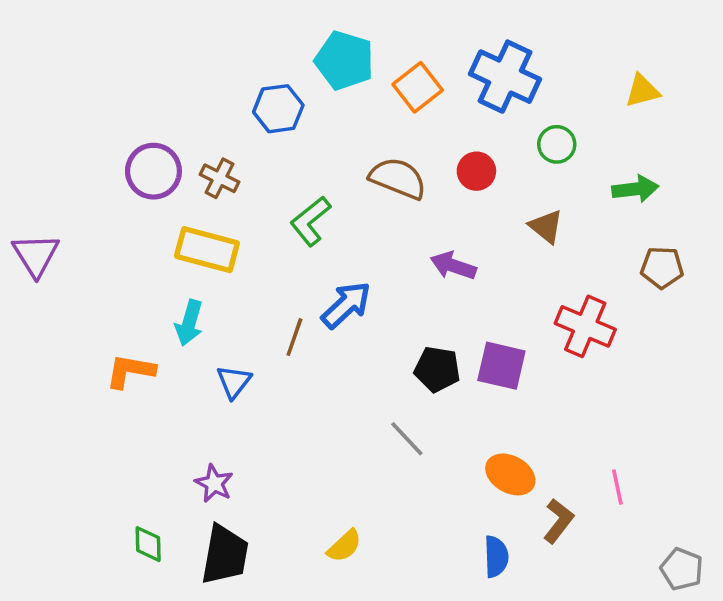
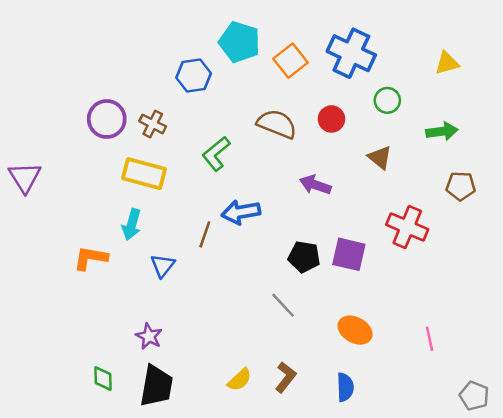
blue arrow: (346, 305) -> (241, 212), turned -147
brown L-shape: (559, 521) -> (286, 377), moved

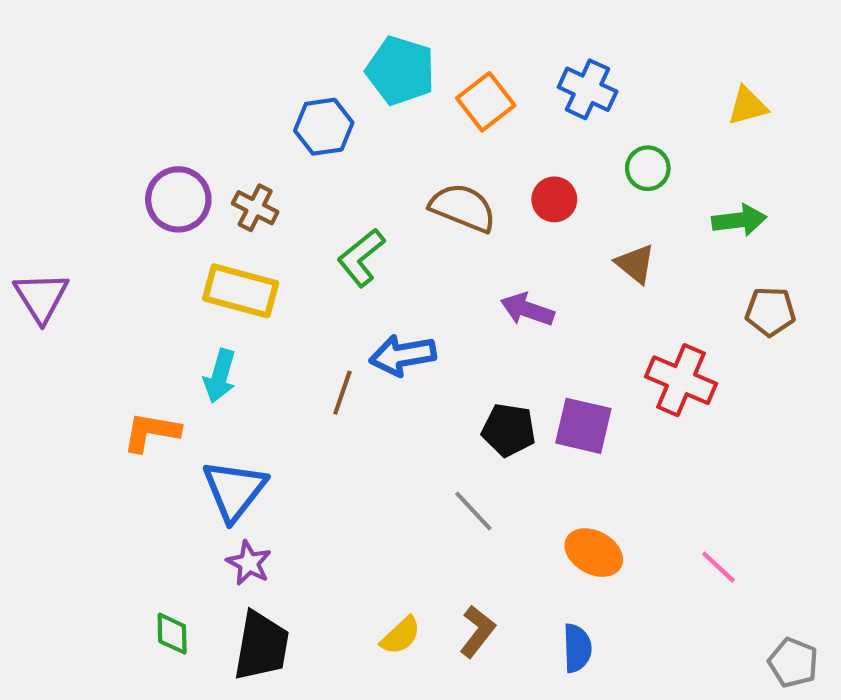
blue cross: (351, 53) -> (588, 89), size x0.7
blue triangle: (163, 265) -> (234, 490), moved, size x1.6
pink line: (430, 339) -> (718, 567), turned -35

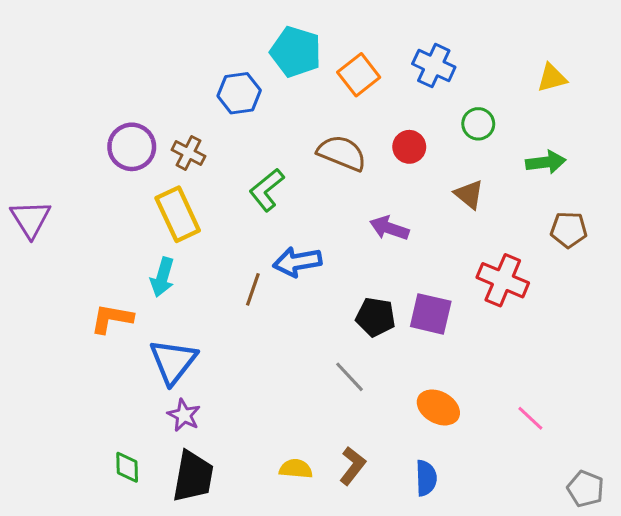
yellow rectangle: (241, 291) -> (178, 214), turned 50
yellow semicircle: (401, 636) -> (296, 469), turned -132

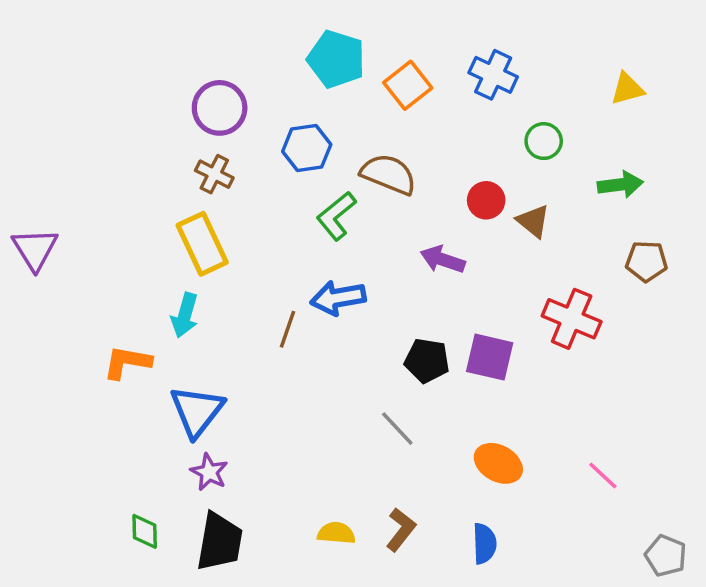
blue hexagon: (239, 93) -> (307, 148), moved
purple circle: (132, 147) -> (220, 108), moved
red circle: (409, 147) -> (486, 200), moved
green L-shape: (267, 190) -> (336, 216), moved

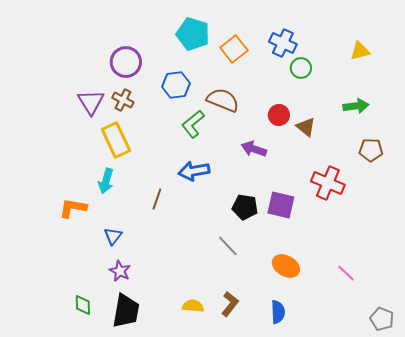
green circle: (544, 141) -> (301, 68), moved
purple triangle: (35, 249) -> (91, 102), moved
brown line: (287, 329) -> (157, 199), moved
blue triangle: (197, 411) -> (113, 236), size x0.6

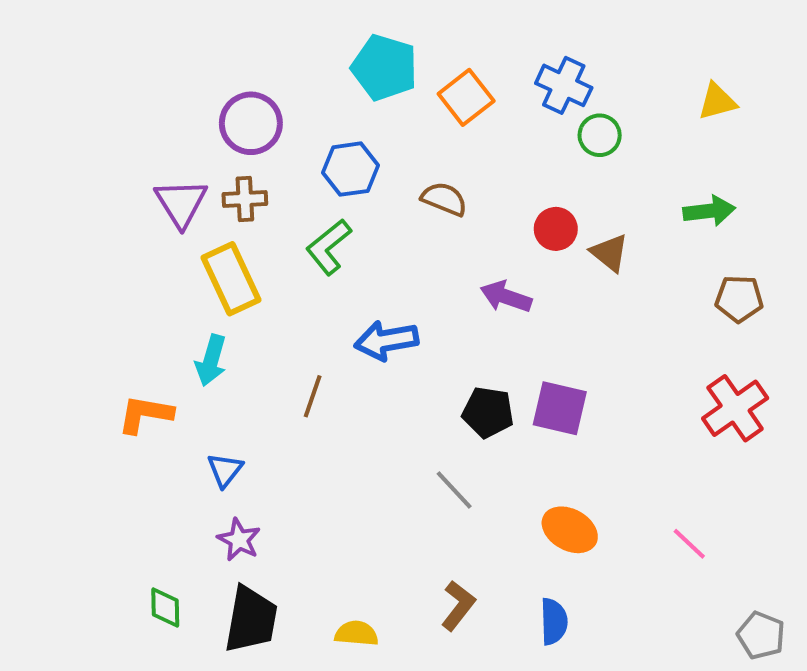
brown cross: (123, 100) -> (245, 199), turned -30
brown semicircle: (223, 100) -> (444, 199), size x0.7
green L-shape: (193, 124) -> (329, 247), moved
red cross: (328, 183) -> (735, 408), moved, turned 32
yellow semicircle: (193, 306) -> (356, 633), moved

